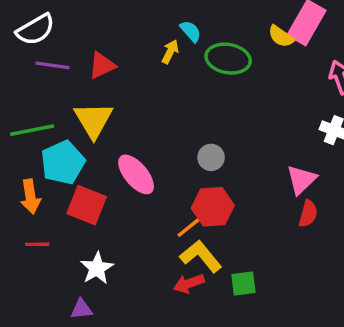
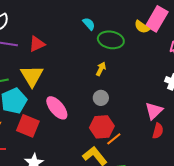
yellow arrow: (170, 52) -> (101, 69), moved
orange line: (189, 227) -> (114, 139), moved

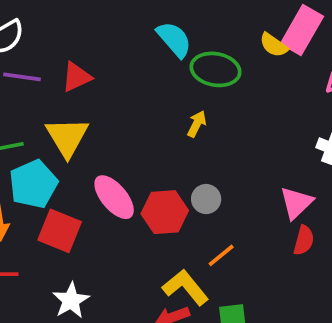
cyan semicircle: (89, 24) -> (174, 39), size x1.5
gray circle: (101, 98) -> (206, 199), moved
red hexagon: (102, 127) -> (165, 212), moved

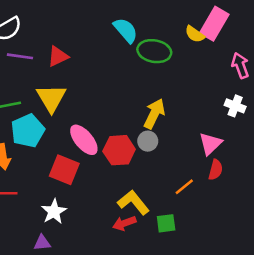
yellow arrow: (197, 124) -> (154, 114), moved, size x1.6
red square: (60, 231) -> (64, 170), moved
orange line: (221, 255) -> (184, 187), moved

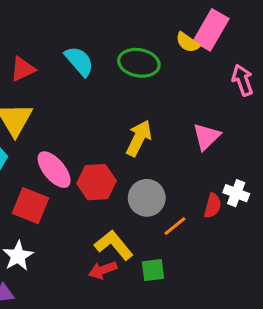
cyan semicircle: (126, 30) -> (79, 61), moved
white cross: (235, 106) -> (236, 193), moved
gray circle: (148, 141) -> (147, 198), moved, size x1.5
pink triangle: (210, 144) -> (206, 137), moved

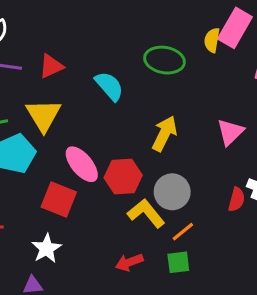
yellow semicircle: (188, 42) -> (212, 40), turned 65
cyan semicircle: (79, 61) -> (109, 86), moved
orange line: (175, 226) -> (183, 232), moved
yellow L-shape: (114, 245) -> (146, 213), moved

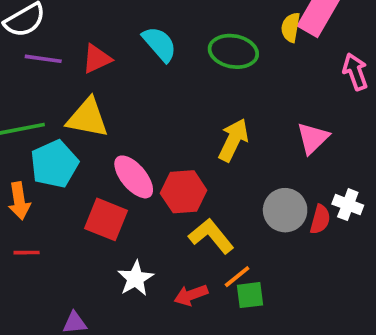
cyan semicircle: (109, 86) -> (160, 44), moved
yellow triangle: (43, 115) -> (88, 118), turned -48
gray circle: (172, 192) -> (285, 210), moved
orange line: (183, 232) -> (237, 277), moved
white star: (47, 249) -> (136, 278), moved

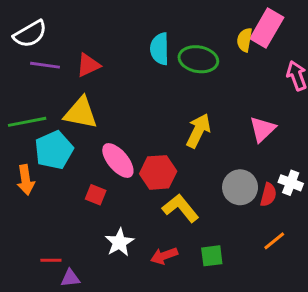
cyan semicircle: (160, 44) -> (160, 49), moved, turned -140
red square: (106, 219) -> (96, 195), size x0.6
red line: (27, 253) -> (51, 260), moved
orange line: (237, 277) -> (274, 241), moved

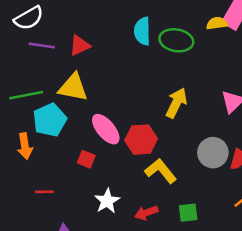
yellow semicircle: (245, 40) -> (217, 23), turned 72
red line: (51, 260) -> (44, 192), moved

